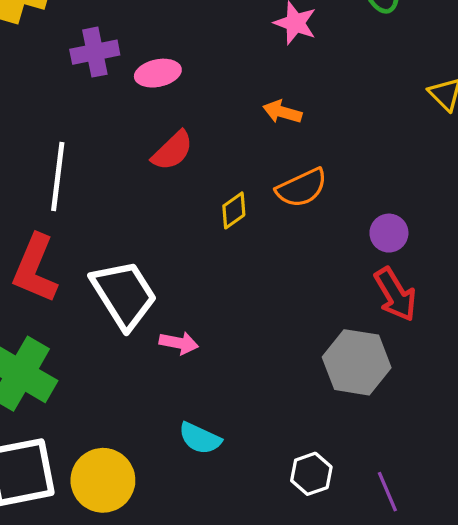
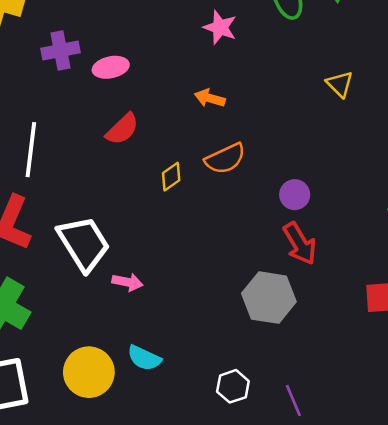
yellow circle: (103, 480) -> (89, 372), moved

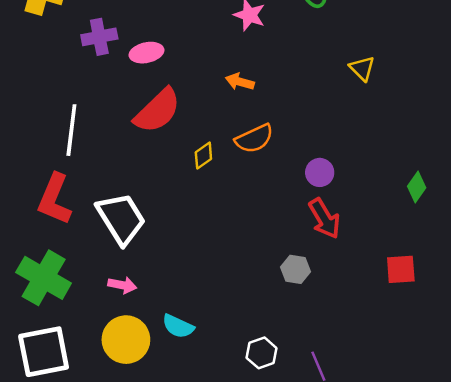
red semicircle: (122, 129) -> (157, 111), size x1.5
pink arrow: (127, 282) -> (122, 285), moved
gray hexagon: (269, 298) -> (295, 269), size x0.6

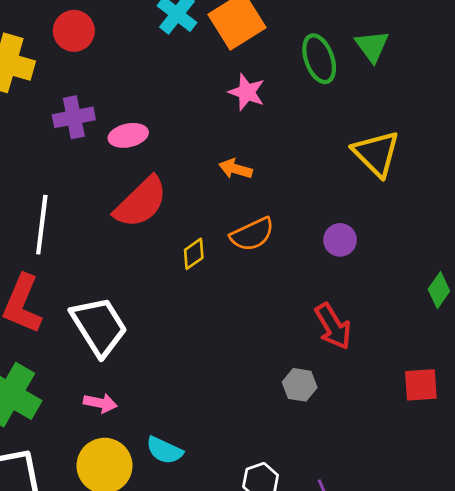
yellow triangle: (362, 68) -> (376, 153), size x1.6
purple circle: (320, 172) -> (340, 240), moved

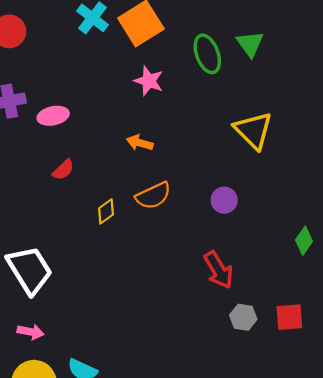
red semicircle: (141, 202) -> (63, 170), size x0.5
gray hexagon: (300, 385) -> (243, 317), moved

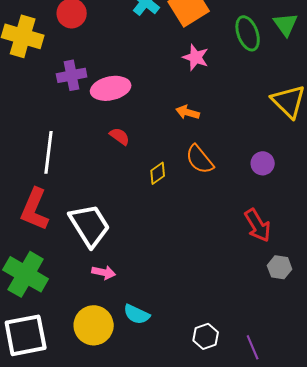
pink ellipse: (53, 116) -> (111, 88), size x1.4
red semicircle: (63, 170) -> (120, 136), turned -100
orange semicircle: (153, 196) -> (200, 159), turned 76
pink arrow: (31, 332) -> (104, 272), moved

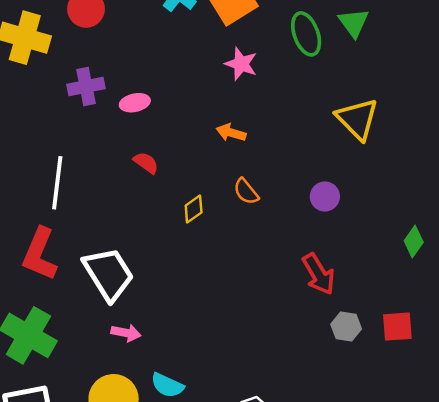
pink ellipse: (111, 88) -> (135, 103), size x0.6
orange semicircle: (200, 159) -> (246, 191), size x0.7

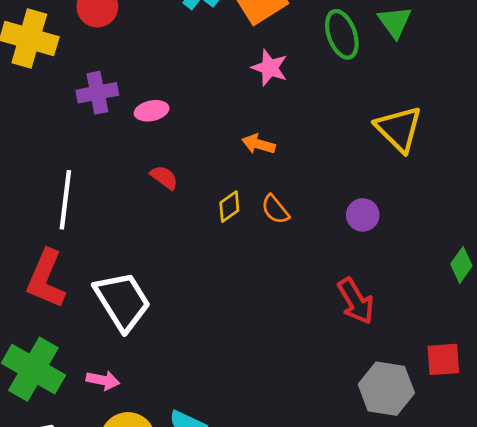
yellow diamond: (194, 209) -> (229, 207), moved
gray hexagon: (346, 327) -> (386, 389), moved, size x1.6
pink arrow: (126, 333) -> (103, 380), moved

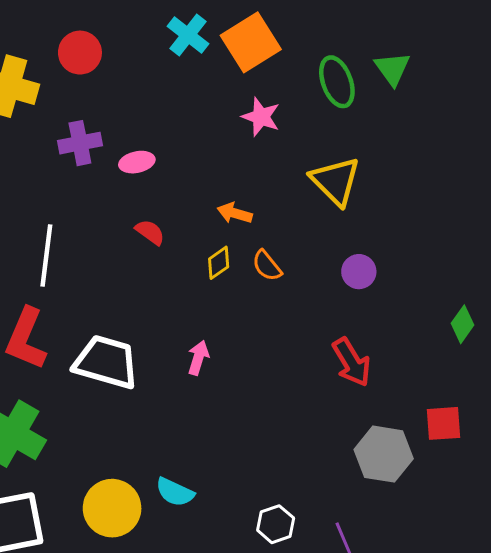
yellow triangle: (399, 129) -> (335, 181), moved
orange arrow: (259, 144) -> (235, 213), moved
white trapezoid: (122, 301) -> (106, 362), turned -42
pink arrow: (103, 380) -> (198, 358), moved, turned -84

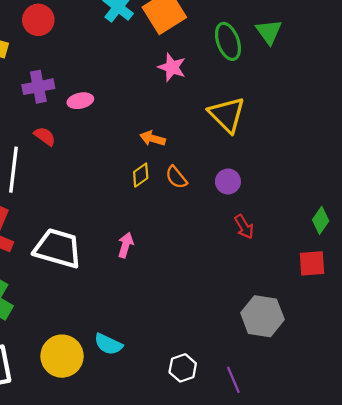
red semicircle: (150, 232) -> (45, 136), moved
purple circle: (359, 272) -> (228, 181), moved
red arrow: (352, 362) -> (244, 227), moved, size x0.7
red square: (444, 423) -> (312, 263), moved

